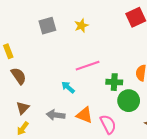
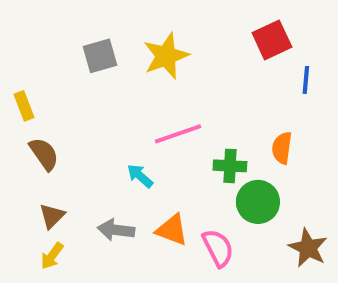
yellow star: (81, 26) -> (166, 56), size x1.6

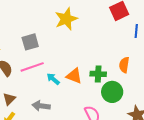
gray square: (100, 56) -> (30, 42), moved
pink line: (178, 134) -> (32, 67), moved
orange triangle: (172, 230) -> (74, 76), moved

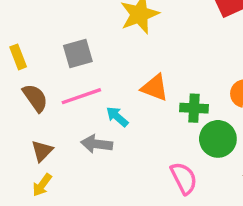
orange triangle: (74, 76) -> (155, 88), moved
gray arrow: (41, 106) -> (97, 144), moved

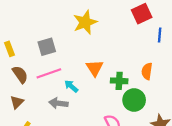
orange triangle: (155, 88) -> (95, 68), turned 36
brown triangle: (42, 151) -> (17, 102), moved

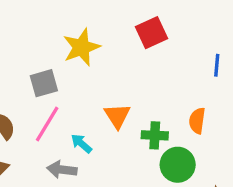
red square: (142, 14) -> (152, 33), moved
yellow star: (85, 22) -> (81, 47), moved
pink line: (49, 73) -> (47, 124), turned -40

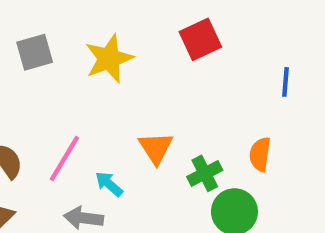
gray square: (44, 83) -> (35, 52), moved
green cross: (155, 135) -> (205, 173), turned -30

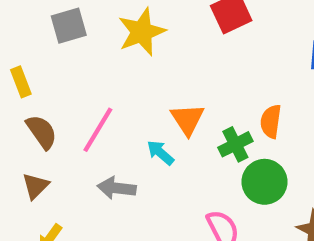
orange semicircle: (260, 154) -> (271, 121), moved
cyan arrow: (109, 184) -> (160, 153), moved

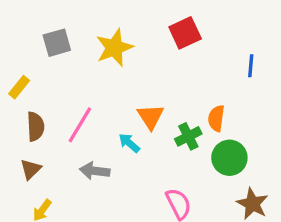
yellow rectangle: (21, 82) -> (19, 87), turned 60
brown semicircle: (42, 132) -> (36, 127), turned 32
green circle: (265, 182) -> (229, 158), moved

